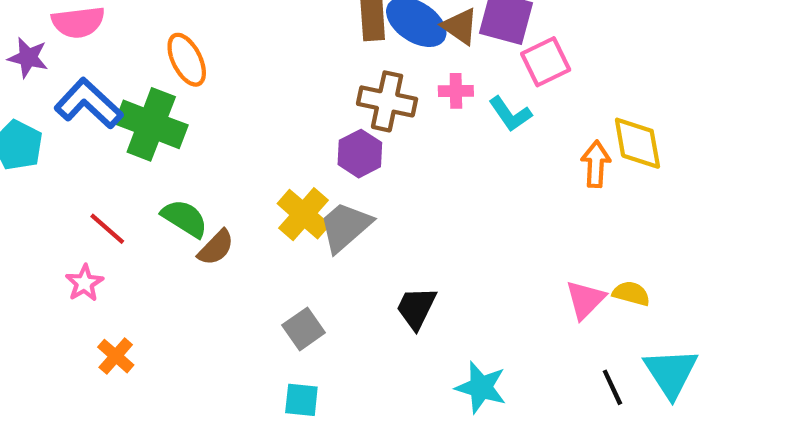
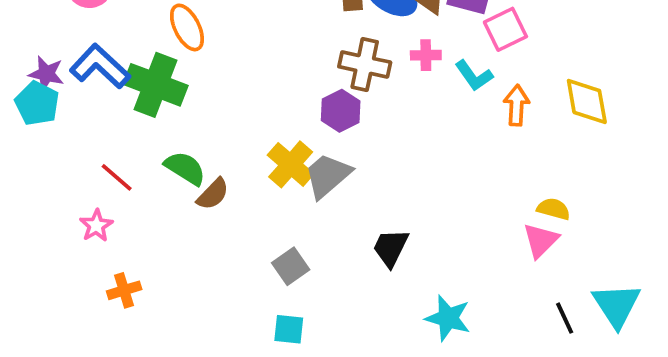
purple star: (28, 58) -> (46, 74), moved
orange arrow: (596, 164) -> (516, 105), moved
yellow semicircle: (631, 293) -> (554, 209), moved
orange cross: (116, 356) -> (124, 290), turned 32

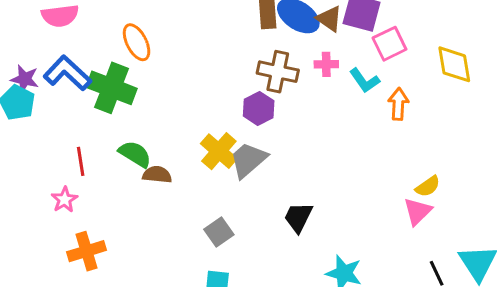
yellow diamond: (587, 102) -> (454, 64), moved
red line: (117, 177) -> (81, 161), turned 40
brown semicircle: (213, 194) -> (157, 175), turned -128
yellow semicircle: (554, 209) -> (428, 186), turned 130
orange cross: (124, 290) -> (87, 251), size x1.4

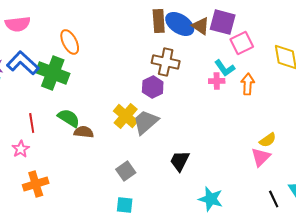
pink cross: (326, 64) -> (217, 81), moved

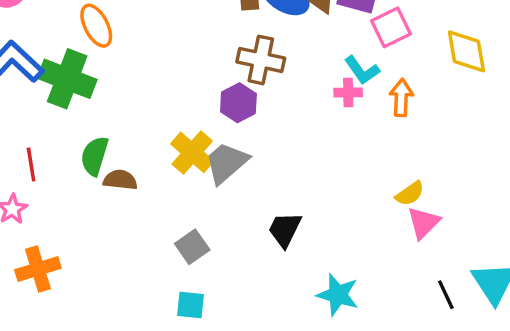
green semicircle: (69, 118) -> (95, 156), turned -105
yellow semicircle: (268, 140) -> (410, 194), moved

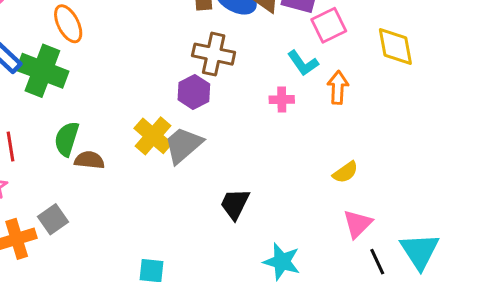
pink cross: (348, 92) -> (282, 100), moved
pink triangle: (424, 223) -> (358, 224), moved
gray square: (192, 247) -> (53, 219), moved

